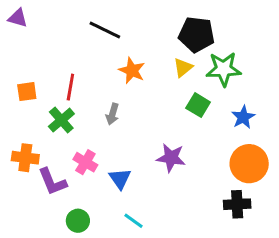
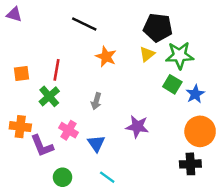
green square: (198, 105) -> (172, 84), moved
gray arrow: (112, 114) -> (96, 101), moved

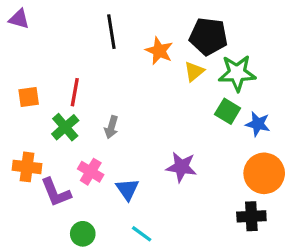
black line: (84, 24) -> (111, 32), turned 55
orange star: (106, 57) -> (159, 51), moved
blue star: (195, 94) -> (258, 124), turned -30
gray arrow: (96, 101) -> (111, 127), moved

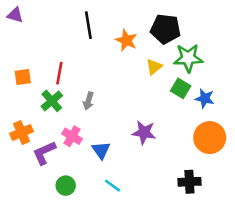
yellow triangle: (194, 71) -> (154, 67), moved
orange cross: (27, 167) -> (21, 133), turned -30
purple L-shape: (56, 192) -> (44, 153), turned 88
black cross: (251, 216) -> (189, 182), moved

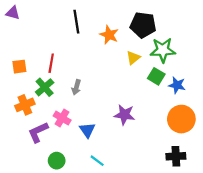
orange cross: (21, 133) -> (25, 105), moved
black cross: (189, 182) -> (176, 156), moved

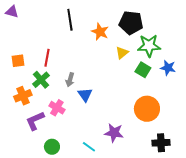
blue star: (177, 85) -> (168, 68), moved
purple star: (124, 115) -> (114, 133), moved
orange circle: (181, 119) -> (147, 109), moved
blue triangle: (87, 130) -> (85, 95), moved

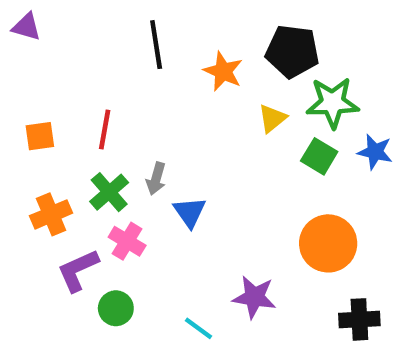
green cross: (41, 80) -> (109, 192), moved
green circle: (52, 147) -> (116, 308), moved

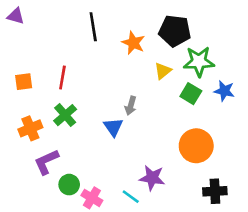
gray arrow: (156, 179) -> (131, 106), moved
pink cross: (127, 241) -> (92, 198), moved
cyan line: (199, 328) -> (131, 197), moved

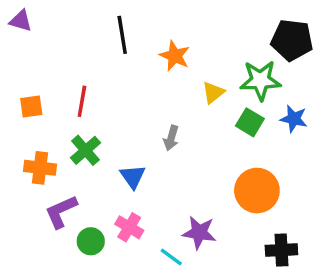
black pentagon: (175, 31) -> (292, 40), moved
blue triangle: (113, 127) -> (133, 177), moved
orange cross: (30, 128) -> (40, 168), turned 30
pink cross: (92, 198) -> (129, 227), moved

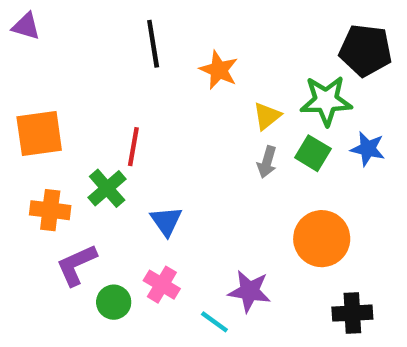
red line: (82, 101) -> (133, 147), moved
orange square: (31, 107) -> (39, 134), size x1.6
gray arrow: (171, 138) -> (267, 162), moved

